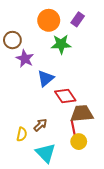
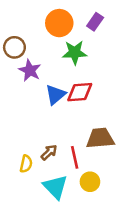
red diamond: (65, 96) -> (80, 92), moved, turned -60
red line: (74, 129) -> (75, 157), moved
yellow circle: (79, 142) -> (90, 182), moved

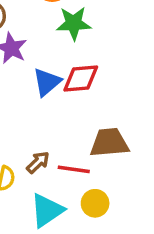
red line: (75, 157) -> (74, 169), turned -70
cyan triangle: (55, 187) -> (47, 210), turned 40

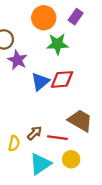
brown trapezoid: (109, 143) -> (80, 120), turned 35

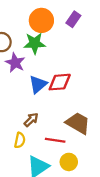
green star: (57, 44) -> (35, 43), moved
brown arrow: (35, 133) -> (31, 120), moved
yellow semicircle: (14, 143) -> (20, 140), moved

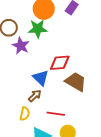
blue triangle: (38, 84) -> (41, 78), moved, turned -36
brown trapezoid: (78, 123) -> (76, 82), moved

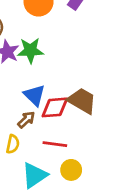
green star: (38, 29) -> (30, 50), moved
red diamond: (60, 63) -> (55, 107), moved

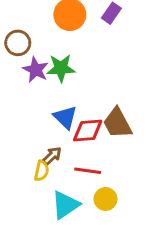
brown trapezoid: (82, 101) -> (117, 123), turned -148
brown arrow: (26, 120) -> (52, 156), moved

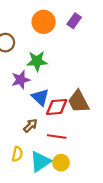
purple star: (36, 70) -> (21, 80), moved, turned 30
yellow semicircle: (42, 171) -> (17, 154), moved
yellow circle: (105, 199) -> (61, 163), moved

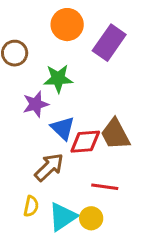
purple rectangle: (74, 21) -> (109, 43), moved, size x1.6
brown arrow: (30, 126) -> (49, 167), size x1.5
red line: (57, 136) -> (105, 187), moved

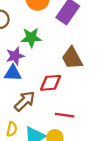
blue triangle: (63, 128) -> (13, 73), moved, turned -42
brown trapezoid: (115, 134) -> (72, 58), moved

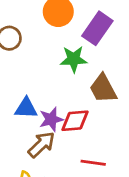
green star: (31, 38) -> (74, 59), moved
purple star: (15, 56) -> (51, 119), moved

